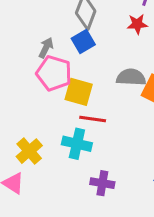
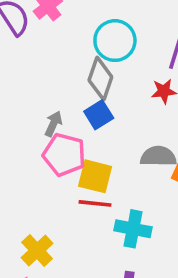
red line: (93, 119) -> (95, 203), moved
cyan cross: (77, 144) -> (133, 229), moved

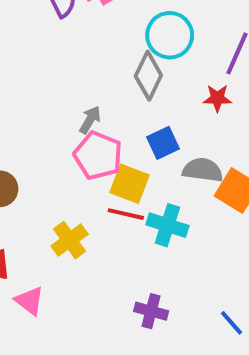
blue square: (99, 115) -> (163, 143), moved
cyan cross: (133, 229) -> (167, 225), moved
yellow cross: (37, 250) -> (70, 240), moved

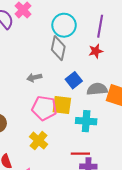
gray arrow: (90, 120) -> (34, 78), turned -120
pink pentagon: (98, 156) -> (44, 108), moved
red line: (126, 214) -> (80, 154), moved

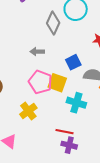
gray diamond: (58, 48) -> (53, 23), moved

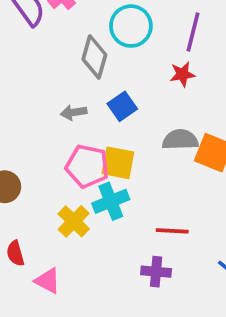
blue square: (73, 62) -> (122, 106), moved
cyan cross: (76, 103) -> (111, 201), moved, turned -30
red line: (65, 132) -> (172, 231), moved

